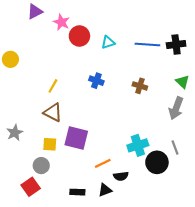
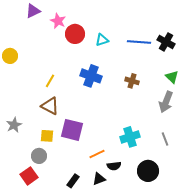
black cross: (176, 44) -> (166, 42), turned 36
blue cross: (96, 81) -> (91, 76), size x1.5
black circle: (157, 162) -> (148, 171), moved
black rectangle: (77, 192) -> (73, 181), turned -56

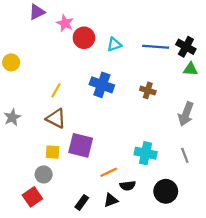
green triangle: (172, 77) -> (190, 69), moved, turned -40
gray star: (14, 125) -> (12, 117), moved
cyan cross: (130, 137) -> (146, 153), turned 30

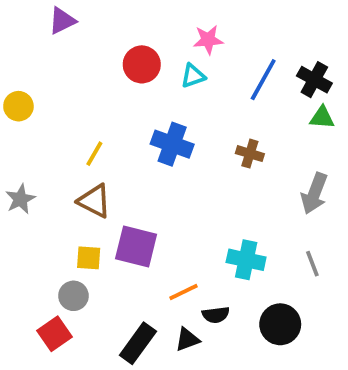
pink star: (65, 23) -> (208, 40), moved, turned -30
blue line: (156, 47) -> (263, 80), turned -65
black rectangle: (82, 202) -> (138, 343), size x1.5

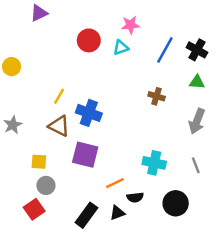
green triangle: (322, 118) -> (197, 82), moved
blue cross: (172, 144) -> (89, 113), moved
yellow square: (89, 258) -> (39, 162), moved

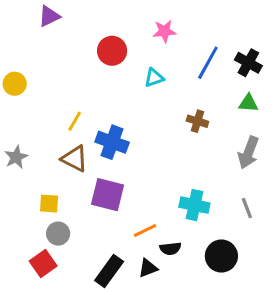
cyan triangle: (121, 48) -> (154, 78), moved

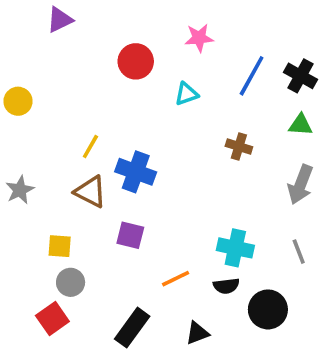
purple square: (108, 195) -> (130, 235), size x0.7
black semicircle: (170, 249) -> (226, 286), moved
black triangle: (148, 268) -> (197, 333), moved

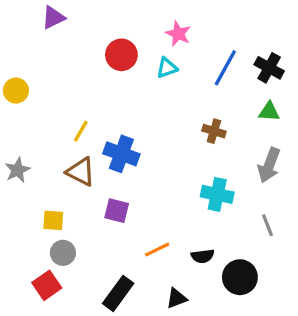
pink star: (199, 38) -> (178, 34), turned 30
cyan triangle: (186, 94) -> (167, 68), moved
cyan cross: (235, 248) -> (217, 194), moved

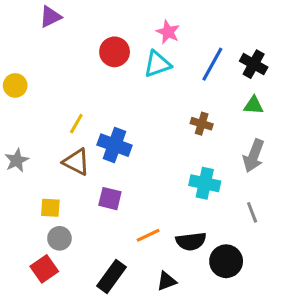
cyan triangle: (167, 68) -> (157, 64), size x1.4
black semicircle: (203, 256) -> (191, 241), size x1.4

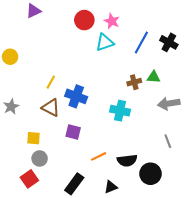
red circle: (115, 52) -> (84, 20), moved
green triangle: (254, 105) -> (154, 77), moved
brown cross: (202, 124) -> (134, 82), turned -32
gray arrow: (254, 156) -> (169, 104), turned 60
cyan cross: (205, 183) -> (120, 111), moved

